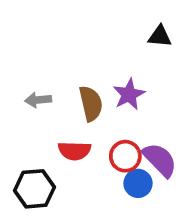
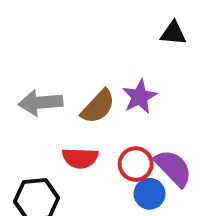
gray arrow: (38, 100) -> (40, 103), size x1.5
brown semicircle: (91, 104) -> (98, 107), turned 56

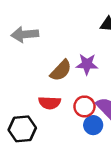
purple star: (140, 97) -> (87, 64), turned 30
gray arrow: (40, 103) -> (25, 34), moved

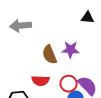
brown semicircle: (61, 70) -> (50, 55), turned 114

